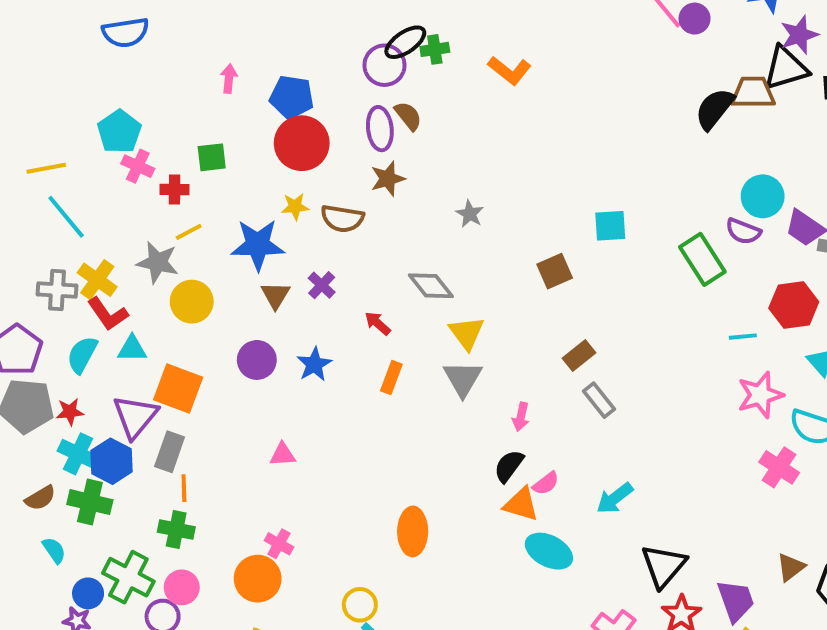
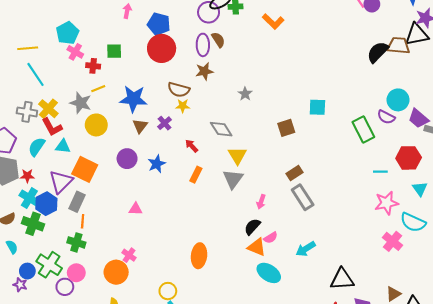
yellow star: (295, 207) -> (183, 106), moved
gray rectangle: (599, 400) -> (303, 197), size x1.4
black triangle: (664, 566) -> (342, 279), moved, turned 40

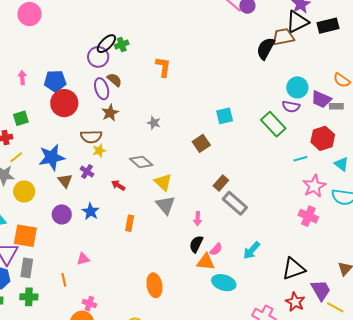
orange L-shape: (273, 21) -> (163, 67), moved, turned -110
orange rectangle: (196, 175) -> (130, 223), moved
orange line: (83, 221) -> (64, 280), moved
pink cross: (393, 241) -> (308, 216), moved
green cross: (76, 242) -> (29, 297), moved

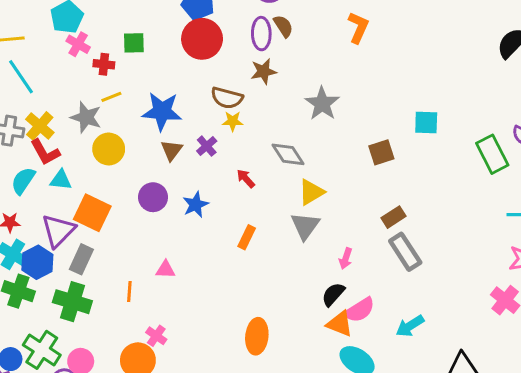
gray star: (154, 123) -> (322, 104), size x1.6
yellow triangle: (163, 182) -> (311, 192), turned 30
pink semicircle: (216, 249) -> (360, 310), size x1.5
green cross: (29, 297) -> (72, 302), size x1.4

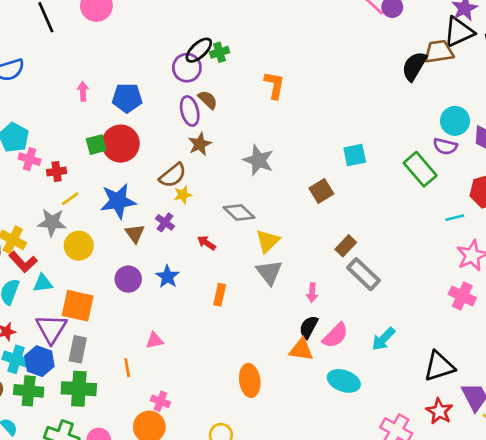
red circle: (202, 39) -> (121, 144), moved
green square: (134, 43) -> (96, 145), moved
brown semicircle: (227, 98) -> (173, 175), turned -40
orange triangle: (340, 324) -> (301, 350), moved

